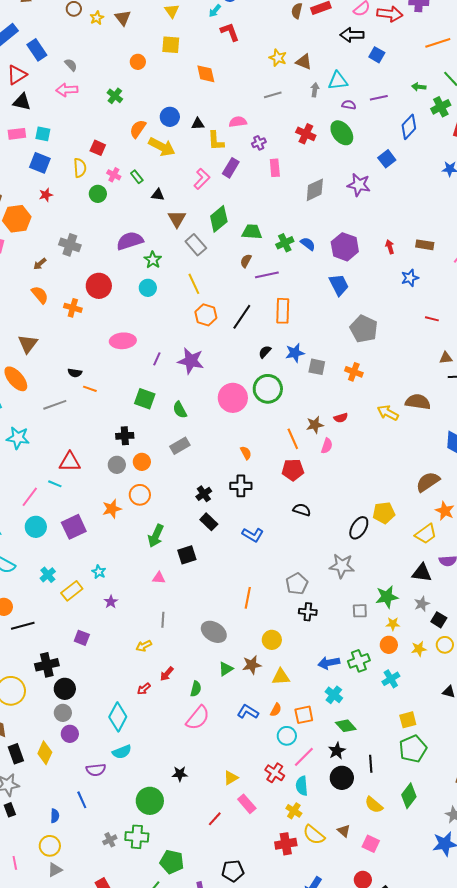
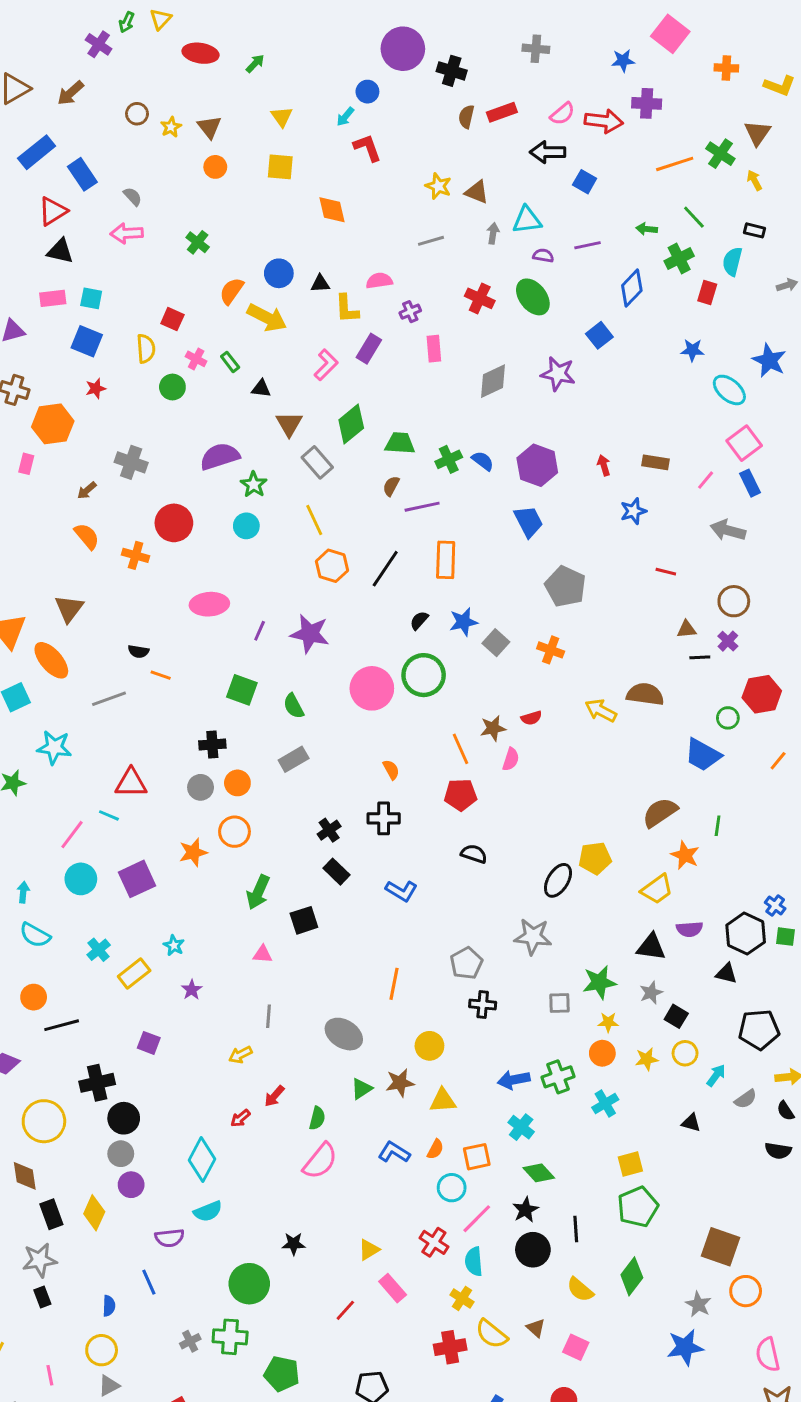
orange circle: (138, 62) -> (215, 167), moved
gray square: (317, 367) -> (496, 643), turned 30

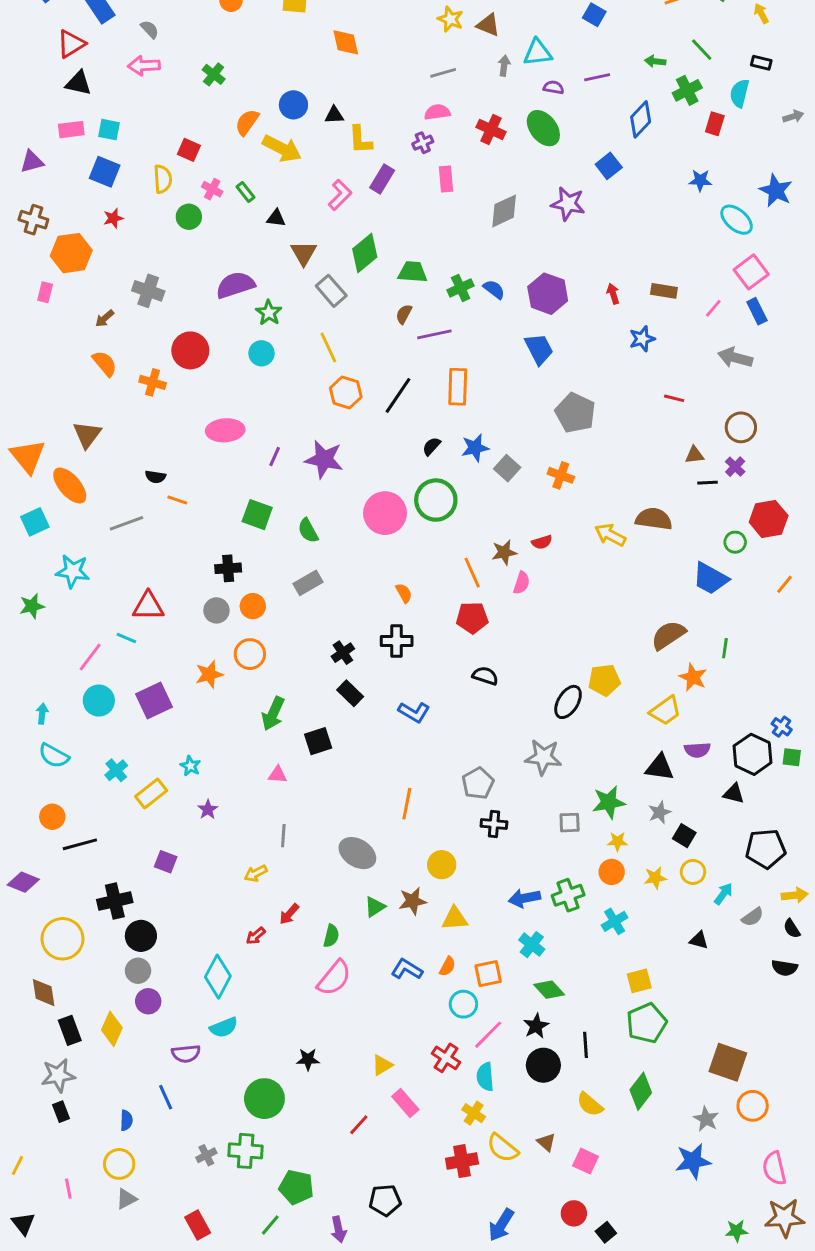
pink semicircle: (379, 281) -> (437, 112), moved

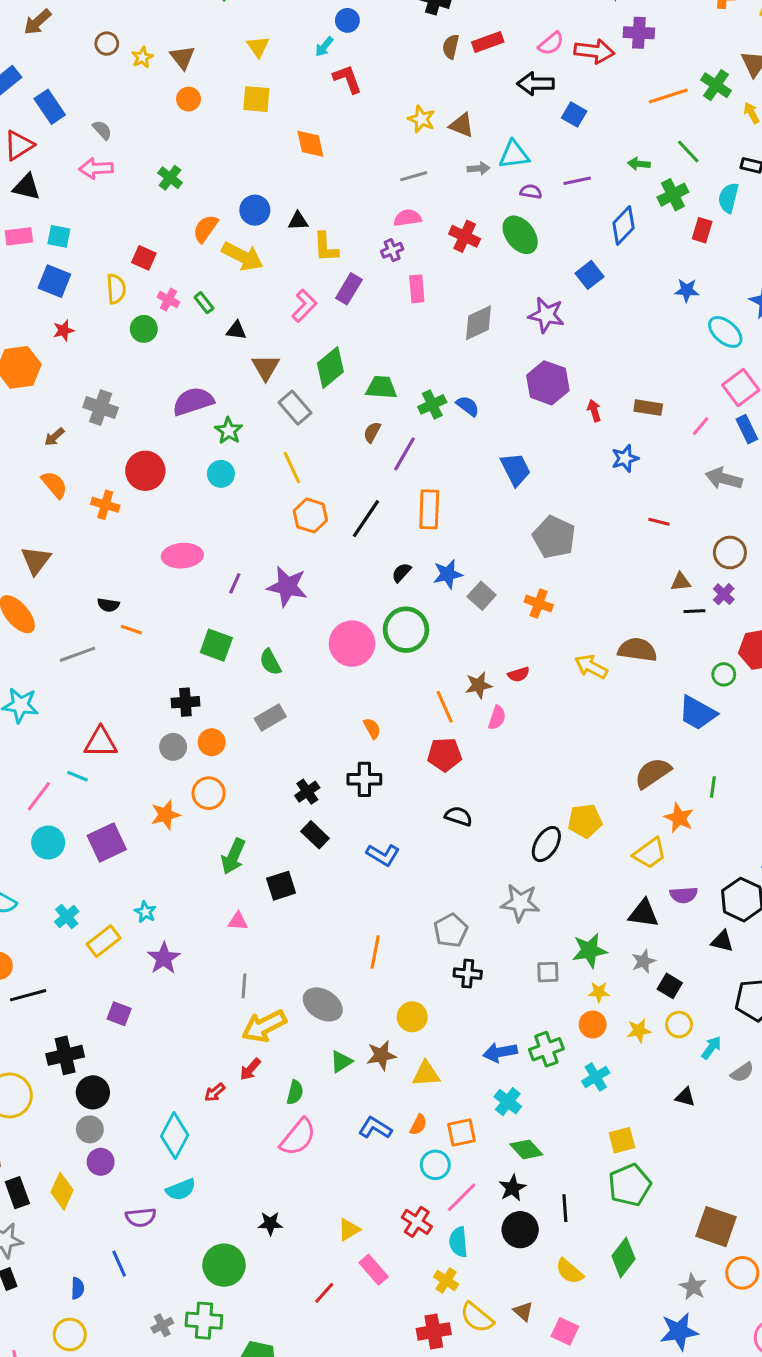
gray arrow: (504, 66) -> (478, 168), turned 78
purple hexagon: (548, 294) -> (548, 383), moved
purple line: (434, 334) -> (404, 454), turned -48
purple star: (208, 809) -> (164, 958), size x1.5
yellow arrow: (256, 873) -> (264, 1026), moved, size x1.8

